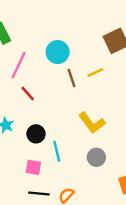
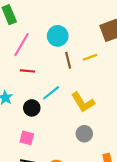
red line: (28, 94) -> (27, 71), turned -48
cyan line: (57, 151) -> (51, 93), moved, turned 60

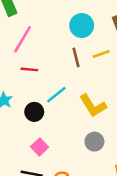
cyan circle: (58, 36) -> (82, 26), moved
pink square: (27, 138) -> (40, 147), moved, turned 32

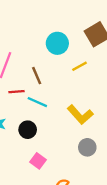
brown line: (76, 57) -> (37, 76), moved
cyan line: (56, 95) -> (37, 102), moved, turned 72

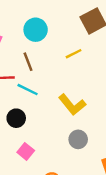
cyan circle: (57, 43) -> (36, 30), moved

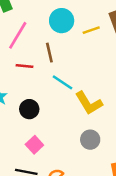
yellow line: (74, 54) -> (91, 30), moved
cyan line: (28, 90) -> (63, 82), moved

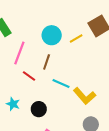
brown line: (49, 53) -> (47, 62), turned 42
red line: (25, 66) -> (29, 76), turned 40

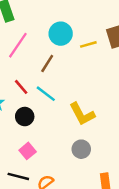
red line: (29, 76) -> (21, 87), moved
cyan line: (61, 83) -> (46, 94), moved

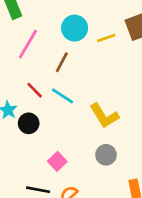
black circle: (25, 117) -> (29, 123), moved
pink square: (28, 151) -> (57, 161), moved

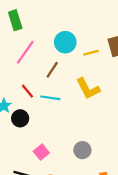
cyan line: (62, 96) -> (50, 98), turned -30
yellow L-shape: (104, 116) -> (88, 89), moved

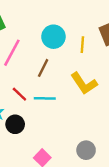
yellow line: (91, 53) -> (82, 45), turned -64

